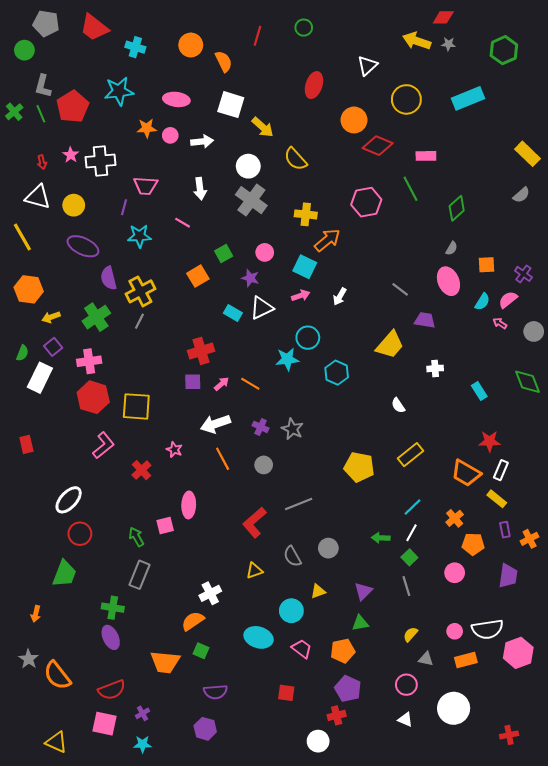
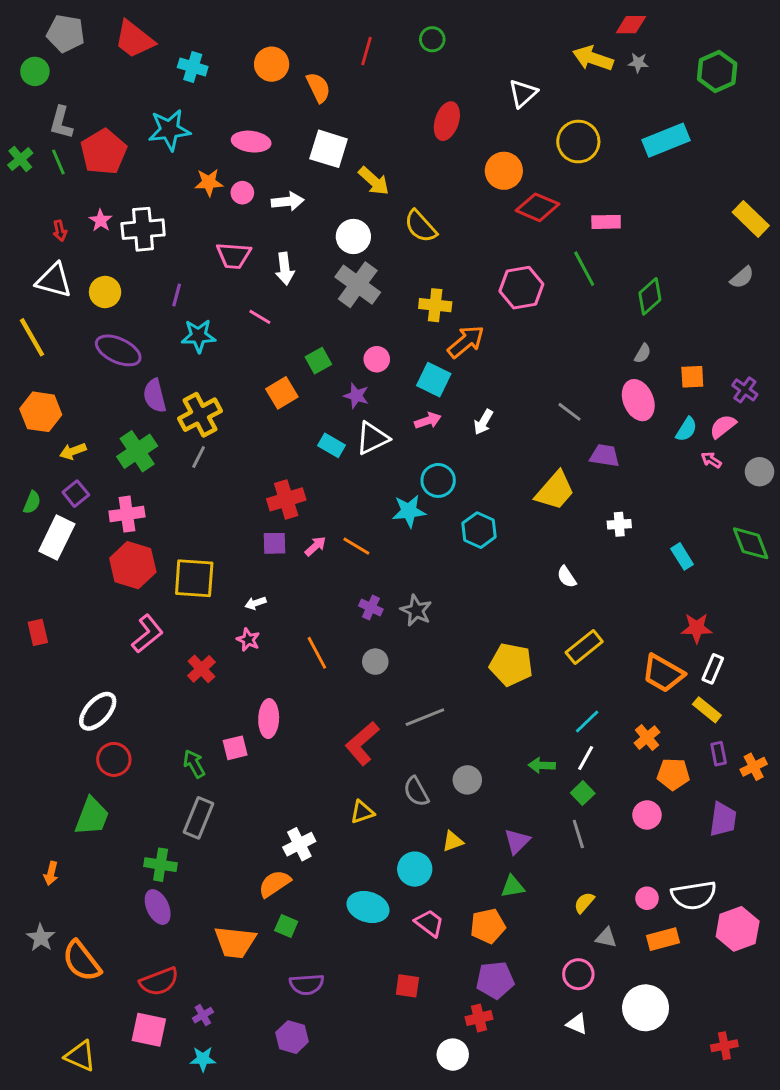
pink trapezoid: (146, 186) -> (234, 255), moved
white arrow: (215, 424) -> (256, 603), moved, size x0.5
purple pentagon: (348, 689) -> (495, 980), turned -30

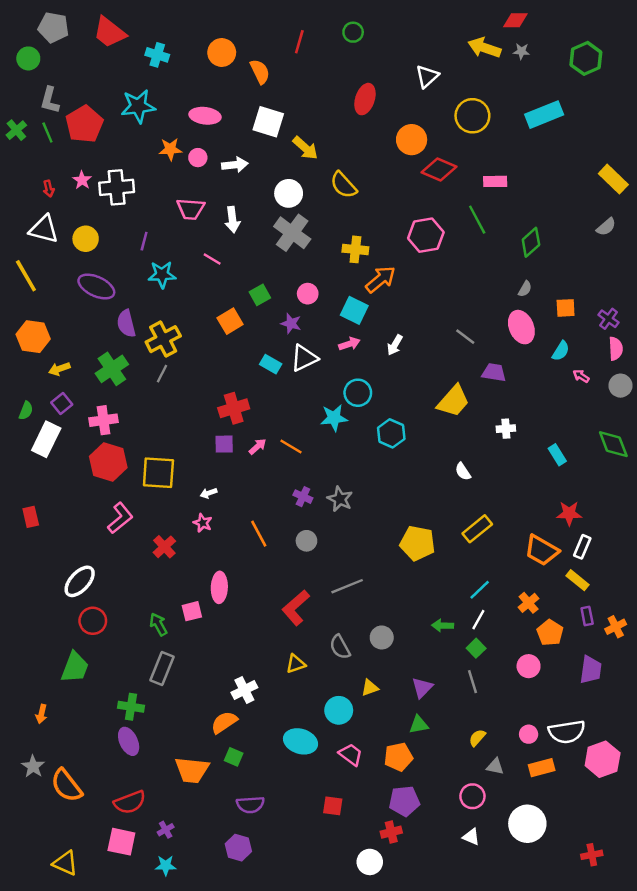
pink semicircle: (723, 426) -> (616, 349), moved, turned 125
orange pentagon: (673, 774) -> (550, 633), turned 30

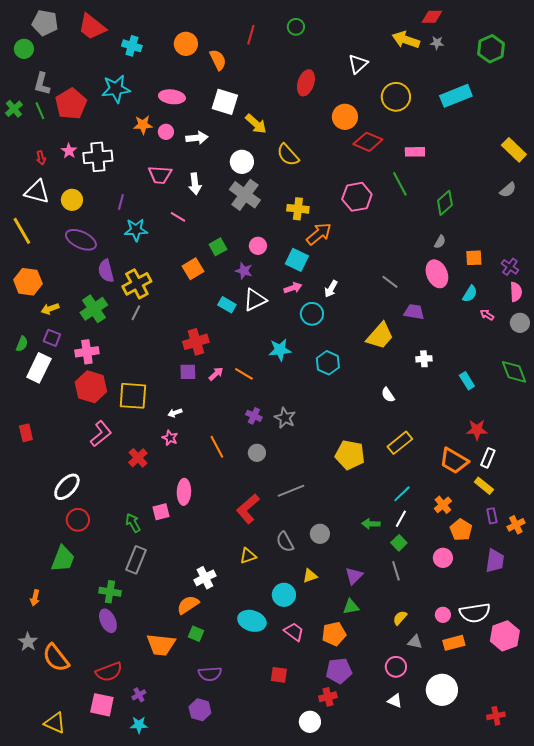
cyan circle: (358, 393) -> (312, 314), moved
purple square: (62, 403) -> (52, 338), turned -30

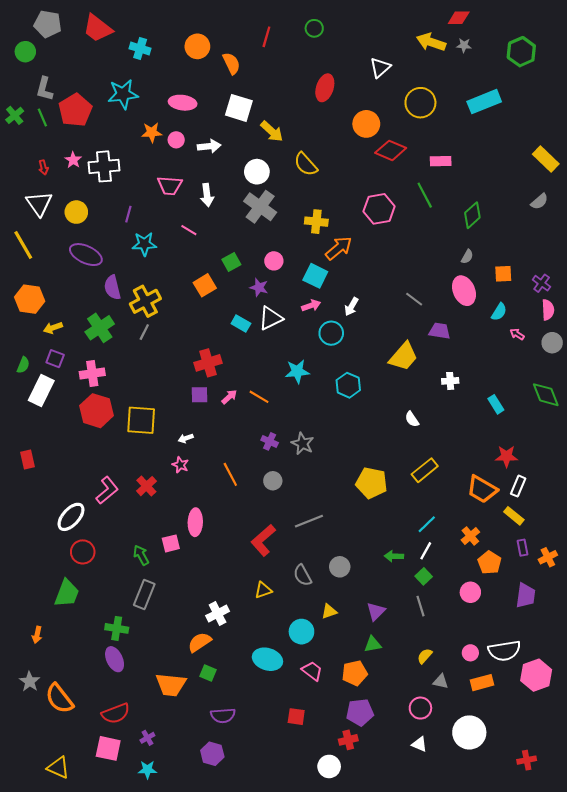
white triangle: (37, 192) -> (39, 204), turned 40
pink L-shape: (101, 434) -> (107, 490), moved

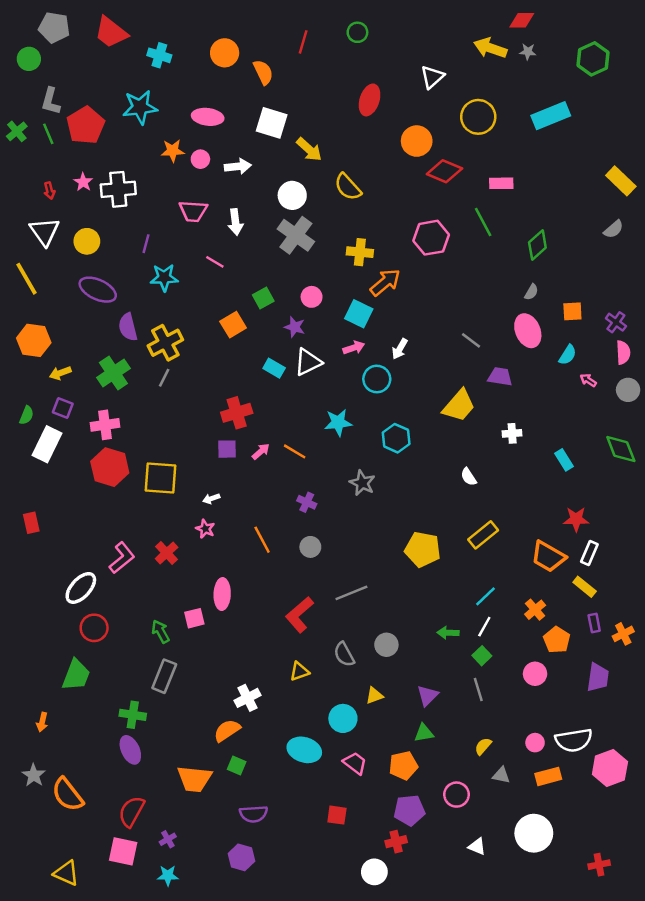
gray star: (303, 444) -> (362, 483), moved
pink circle: (420, 708) -> (457, 795), moved
red semicircle: (116, 713) -> (132, 811), turned 140

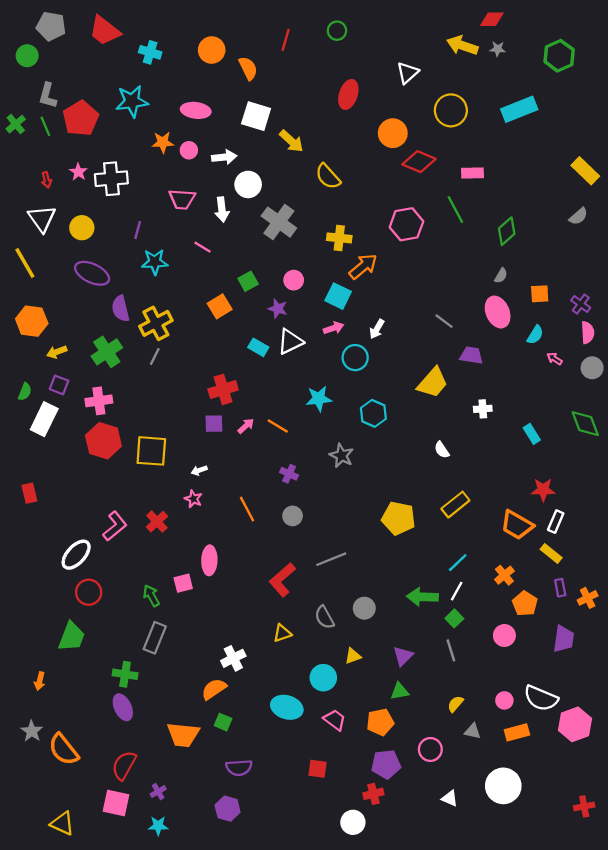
white circle: (292, 195) -> (248, 184), moved
green arrow: (448, 633) -> (422, 597), size x1.5
white semicircle: (574, 740) -> (541, 698), turned 32
red cross: (599, 865) -> (584, 806), moved

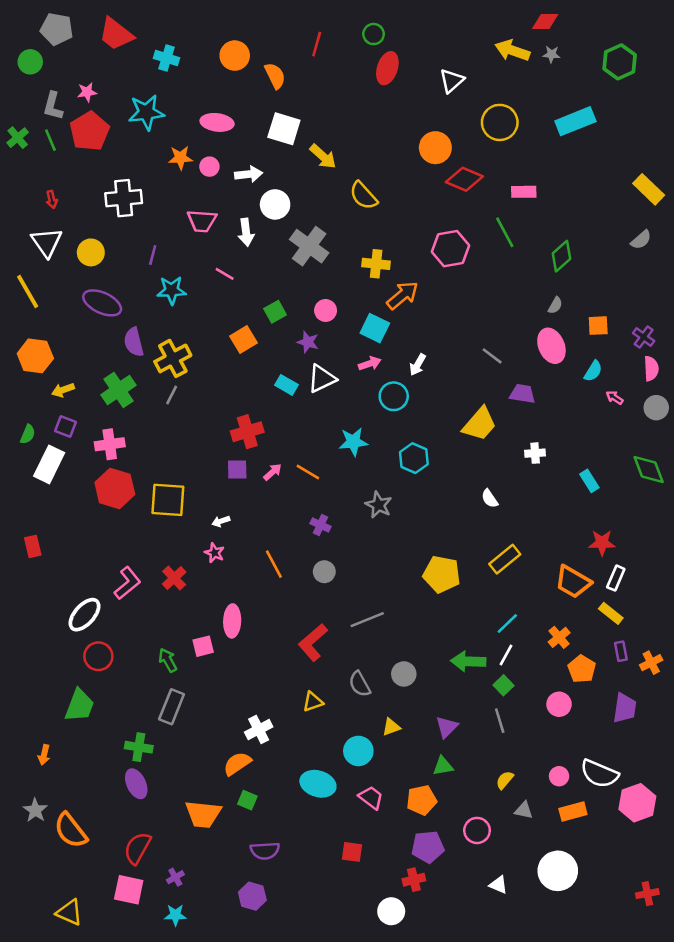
red ellipse: (348, 94) -> (387, 68), moved
pink star: (78, 172) -> (87, 92), moved, turned 30

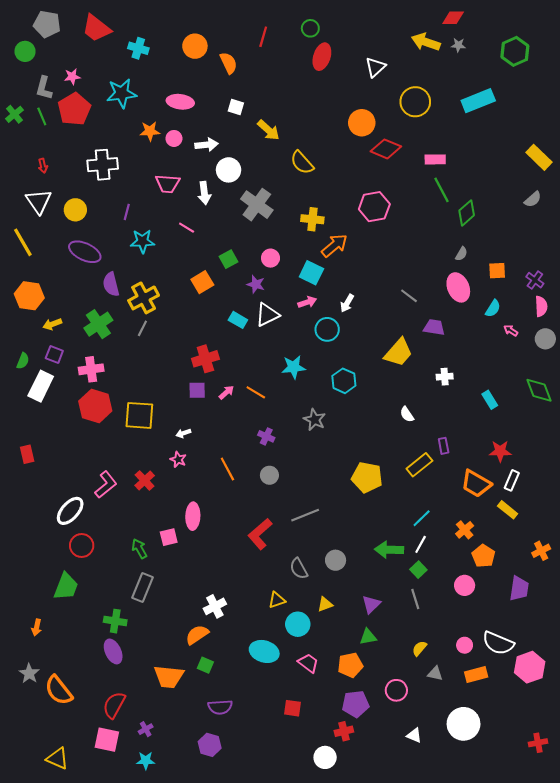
white square: (284, 129) -> (236, 107), size x0.6
green line: (505, 232) -> (441, 190), moved
purple rectangle: (621, 651) -> (444, 446), moved
yellow triangle: (313, 702) -> (277, 600), moved

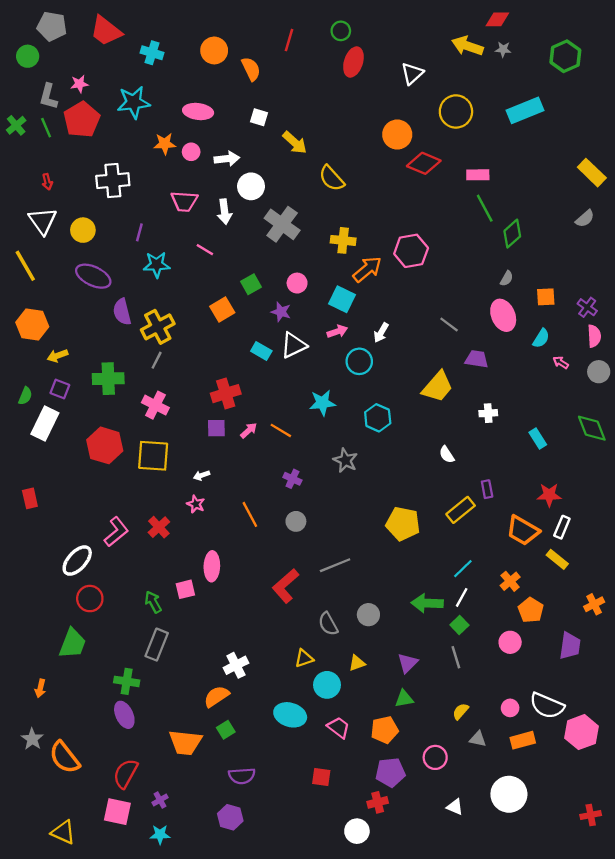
pink hexagon: (374, 207) -> (411, 251), moved
green cross: (98, 324) -> (108, 379), moved, turned 32
pink cross: (91, 369) -> (155, 405), moved, turned 35
green square: (205, 665) -> (226, 730), turned 35

